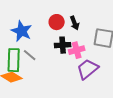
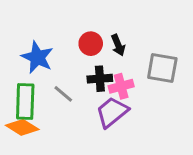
gray line: (30, 55) -> (63, 94), moved
purple trapezoid: (88, 69) -> (112, 112), moved

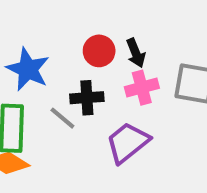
black cross: (100, 79) -> (87, 98), moved
pink cross: (121, 86) -> (142, 88), moved

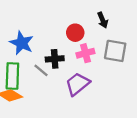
red circle: (99, 51) -> (75, 33), moved
black arrow: (136, 53) -> (103, 20), moved

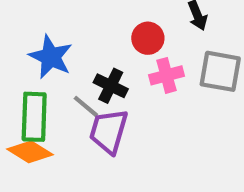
black cross: (55, 59) -> (111, 86), turned 30
purple trapezoid: (78, 84) -> (109, 131), moved, turned -35

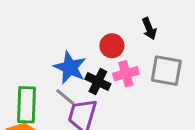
blue star: (51, 57) -> (70, 68), moved
black cross: (111, 86) -> (98, 81), moved

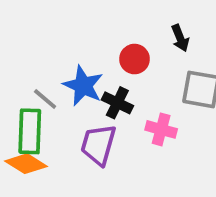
pink cross: (126, 74) -> (161, 129), moved, turned 30
gray line: (65, 97) -> (45, 99), moved

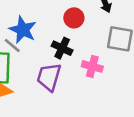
blue star: (83, 86) -> (23, 30), moved

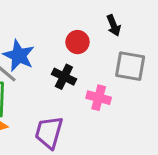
purple trapezoid: (49, 77) -> (49, 132), moved

